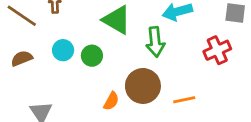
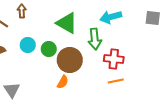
red cross: (217, 50) -> (114, 59), moved, turned 30
brown circle: (143, 86) -> (70, 60), moved

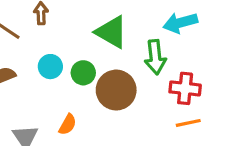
orange semicircle: (63, 82) -> (68, 124), moved

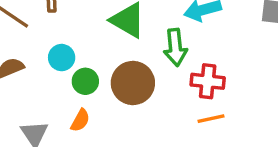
green circle: (83, 73) -> (85, 81), moved

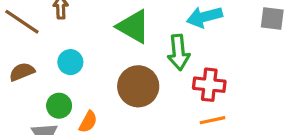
green circle: (85, 81) -> (59, 106), moved

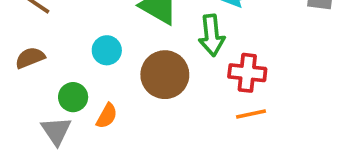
cyan circle: (70, 62) -> (107, 50), moved

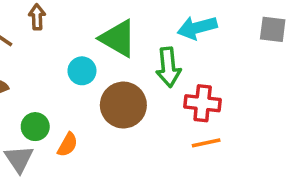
cyan circle: (107, 50) -> (82, 71), moved

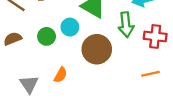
red cross: (203, 103) -> (155, 36), moved
green circle: (35, 127) -> (47, 36), moved

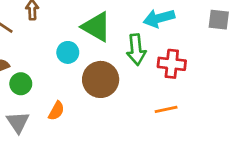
green circle: (47, 36) -> (21, 84), moved

